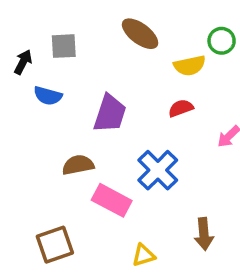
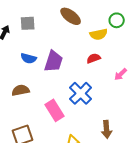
blue semicircle: (48, 96) -> (29, 58), moved
brown semicircle: (78, 165) -> (21, 90), moved
pink rectangle: (112, 200) -> (55, 110), turned 30

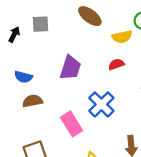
blue semicircle: (29, 58) -> (23, 77), moved

